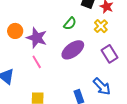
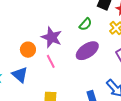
orange circle: (15, 31) -> (28, 50), moved

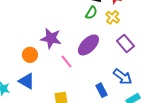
green semicircle: (85, 24) -> (91, 13), moved
pink line: (51, 61) -> (66, 61), moved

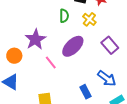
green semicircle: (91, 13) -> (64, 16), moved, turned -32
yellow cross: (113, 17) -> (89, 19), moved
purple star: (51, 38) -> (35, 39), turned 30

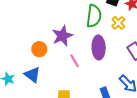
green semicircle: (64, 16) -> (94, 16), size x1.6
purple ellipse: (73, 46) -> (99, 47), turned -55

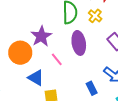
orange circle: (39, 49) -> (20, 53), size x1.5
blue triangle: (32, 75) -> (36, 78), moved

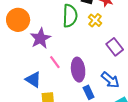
purple ellipse: (79, 43) -> (78, 70), moved
orange circle: (20, 53) -> (18, 20), moved

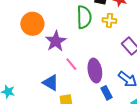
yellow cross: (95, 20) -> (109, 20), turned -32

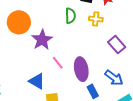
green semicircle: (84, 17) -> (70, 16), size x0.7

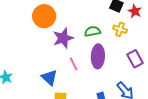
green semicircle: (70, 16) -> (92, 31), moved, turned -112
purple ellipse: (81, 69) -> (98, 56), moved

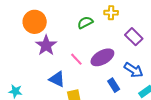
purple star: (63, 38) -> (46, 45), moved
purple ellipse: (98, 56) -> (102, 57), moved, turned 75

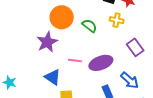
orange circle: (35, 22) -> (62, 17), moved
green semicircle: (85, 23) -> (89, 26), turned 56
pink line: (76, 59) -> (75, 60), turned -48

